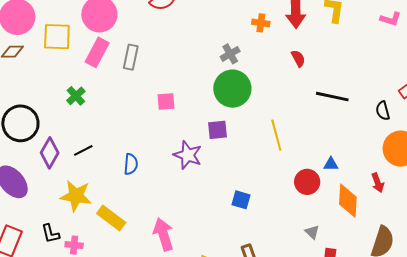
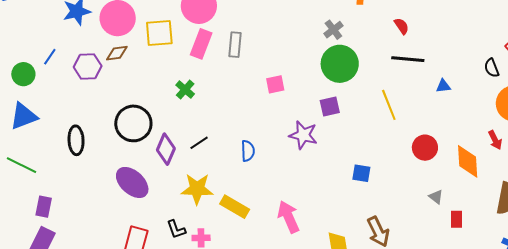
black line: (332, 97) -> (408, 59), moved
blue triangle: (331, 164) -> (443, 86), moved

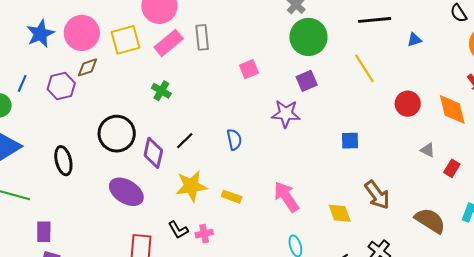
pink rectangle: (201, 44) -> (169, 43), turned 40
yellow rectangle: (235, 207) -> (232, 197), size x0.7
red rectangle: (456, 219) -> (452, 168), turned 42

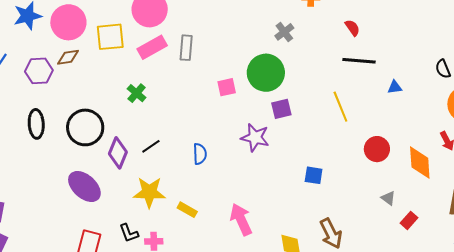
green circle: (308, 37) -> (266, 73), moved
black ellipse: (63, 161) -> (36, 124), moved

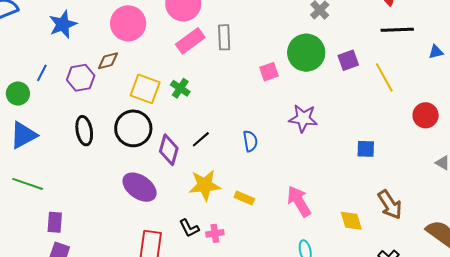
pink circle: (68, 22) -> (128, 23), moved
yellow square: (110, 37) -> (145, 89), moved, turned 32
purple square: (281, 109) -> (348, 60), moved

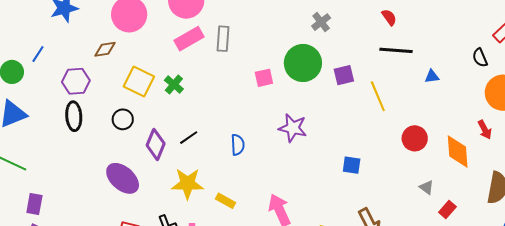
purple hexagon: (81, 78) -> (76, 81), moved
black circle: (133, 128) -> (123, 119), size x0.6

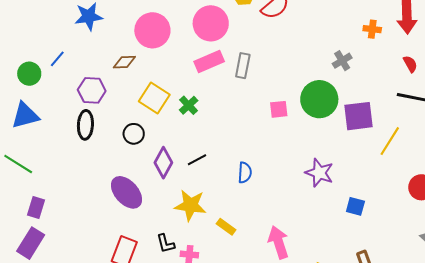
purple square: (344, 75) -> (359, 116), size x1.5
yellow line: (378, 96) -> (390, 141), turned 48
purple star: (293, 128) -> (319, 173), moved

